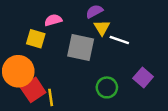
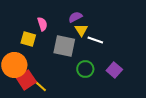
pink semicircle: (53, 20) -> (42, 24), turned 88
green circle: (107, 87) -> (85, 69), moved
yellow line: (51, 97) -> (40, 86), turned -40

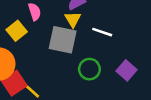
yellow triangle: (81, 30) -> (73, 19), moved
yellow square: (28, 39) -> (17, 31), turned 35

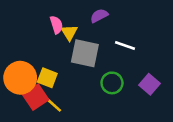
yellow triangle: (73, 19) -> (69, 32), moved
yellow square: (17, 31) -> (47, 78), moved, turned -30

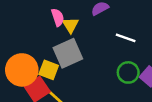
gray square: (85, 53) -> (68, 53), moved, turned -36
green circle: (112, 83) -> (128, 72), moved

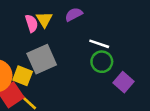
yellow triangle: (71, 25) -> (44, 20), moved
green circle: (128, 72) -> (102, 62), moved

